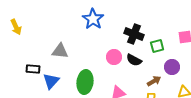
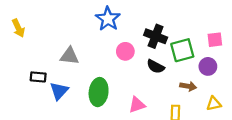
green square: (157, 46) -> (182, 50), size x1.5
pink circle: (114, 57) -> (125, 51), moved
purple circle: (172, 67) -> (208, 66), moved
brown arrow: (154, 81) -> (188, 86), moved, turned 40

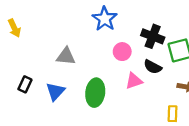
black rectangle: (38, 77) -> (25, 84), moved, turned -70
pink triangle: (137, 105) -> (134, 81), moved

